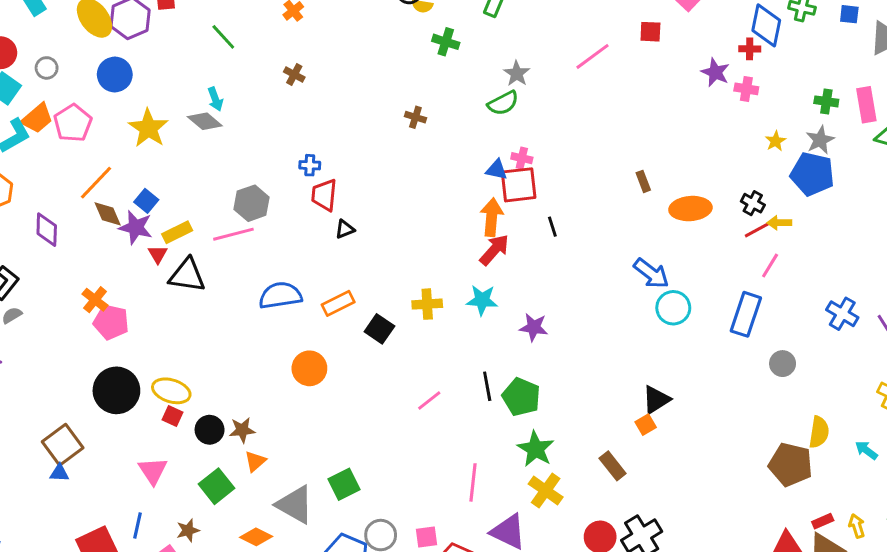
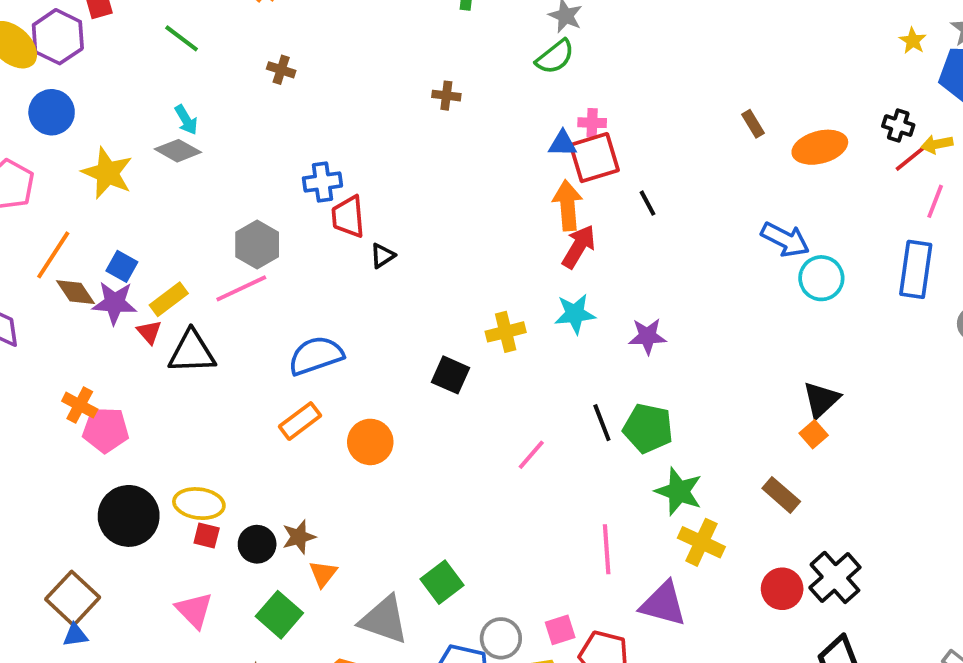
blue cross: (310, 165) -> (322, 182), size x1.4
orange rectangle: (338, 303) -> (300, 421), moved

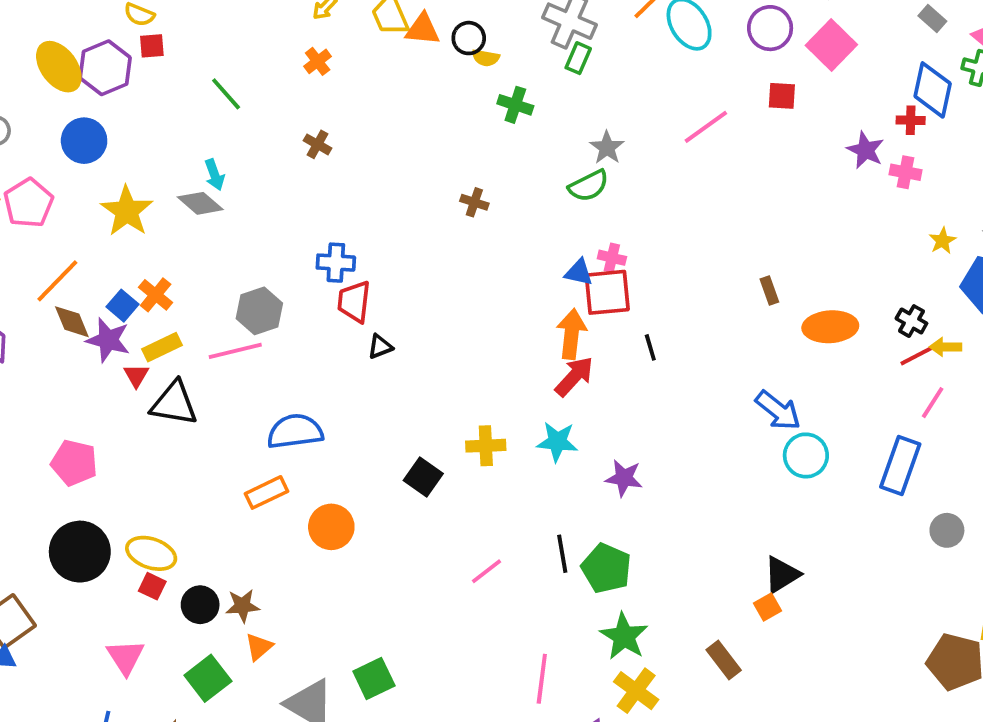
orange cross: (80, 405) -> (156, 295), moved

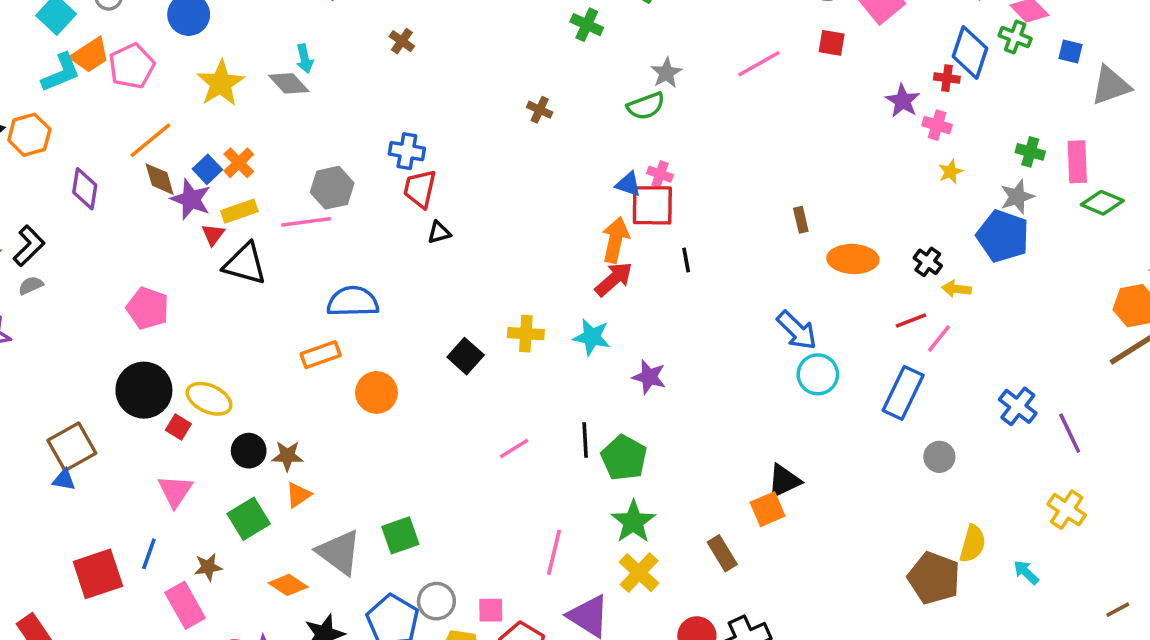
yellow star: (942, 241) -> (951, 172), moved
red line: (916, 356) -> (911, 320), moved
red square: (152, 586) -> (178, 427), moved
orange square: (767, 607) -> (768, 509), size x1.4

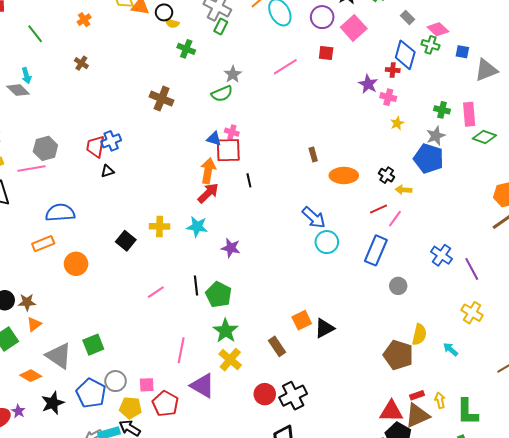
brown cross: (540, 110) -> (162, 99), size x1.6
blue cross: (407, 151) -> (111, 141), moved, turned -30
black triangle: (784, 481) -> (324, 328), moved

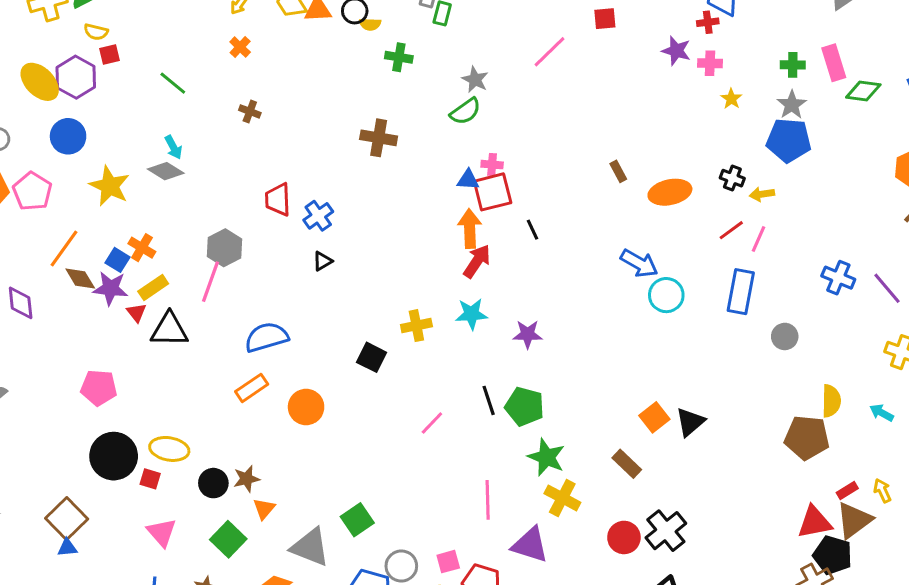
red trapezoid: (95, 147) -> (278, 200), moved
pink line: (31, 168) -> (211, 282), turned -48

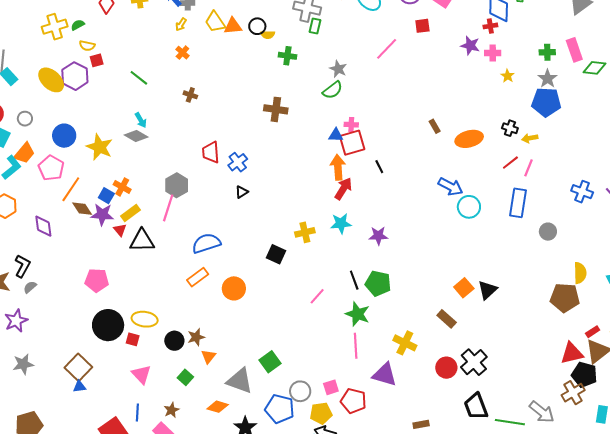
blue circle: (68, 136) -> (64, 136), moved
pink pentagon: (32, 191) -> (51, 168), moved
green star: (546, 457) -> (358, 314), moved
green square: (228, 539) -> (185, 377), size x0.7

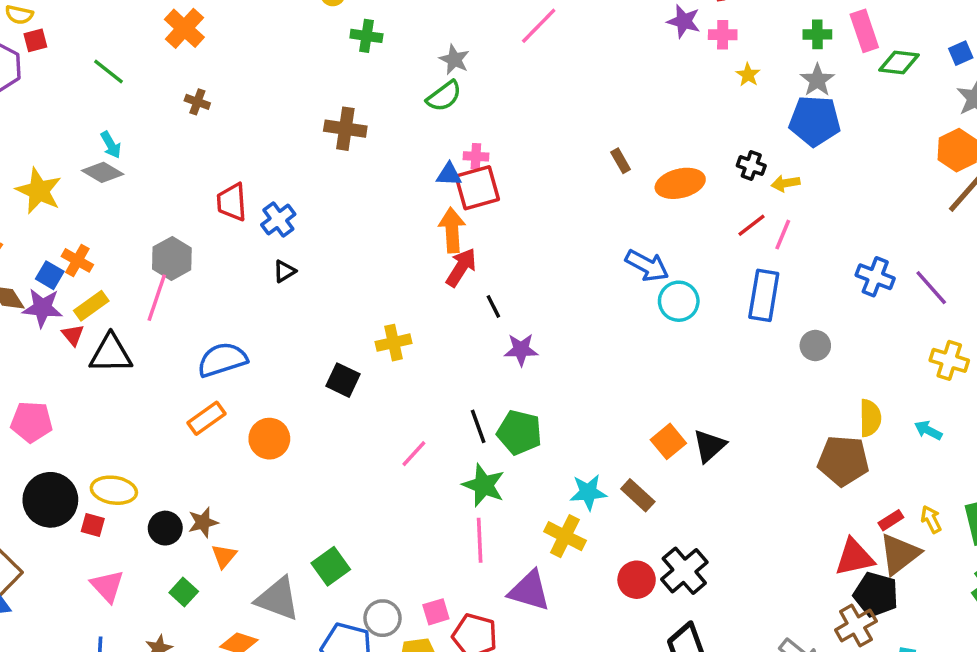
orange cross: (182, 53) -> (184, 28), size x1.6
black line: (379, 167) -> (493, 306), moved
cyan star: (341, 224) -> (588, 492), moved

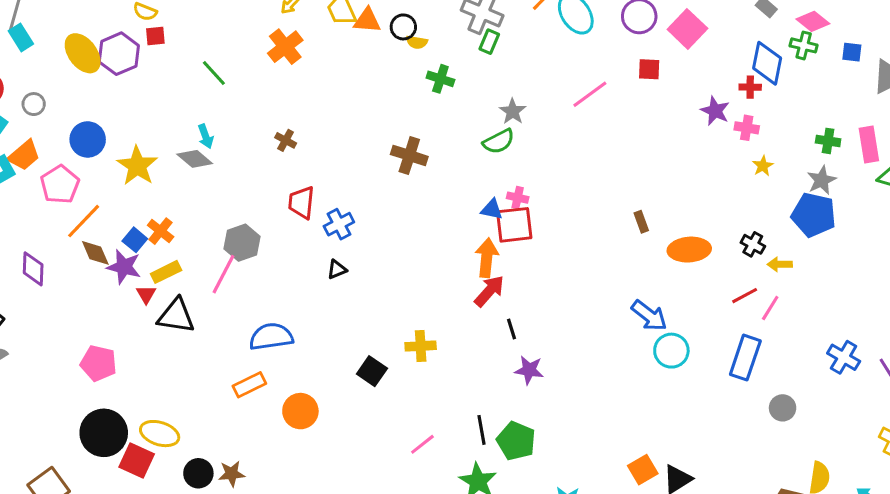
brown cross: (197, 102) -> (286, 140), moved
red square: (93, 525) -> (137, 460), size x1.6

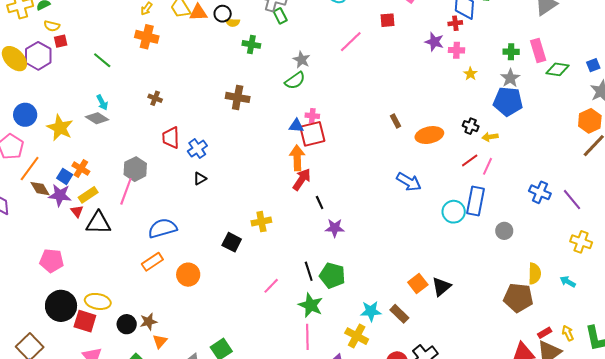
green rectangle: (489, 42) -> (280, 16), turned -42
orange cross: (285, 47) -> (147, 37), turned -30
cyan circle: (671, 351) -> (454, 212), moved

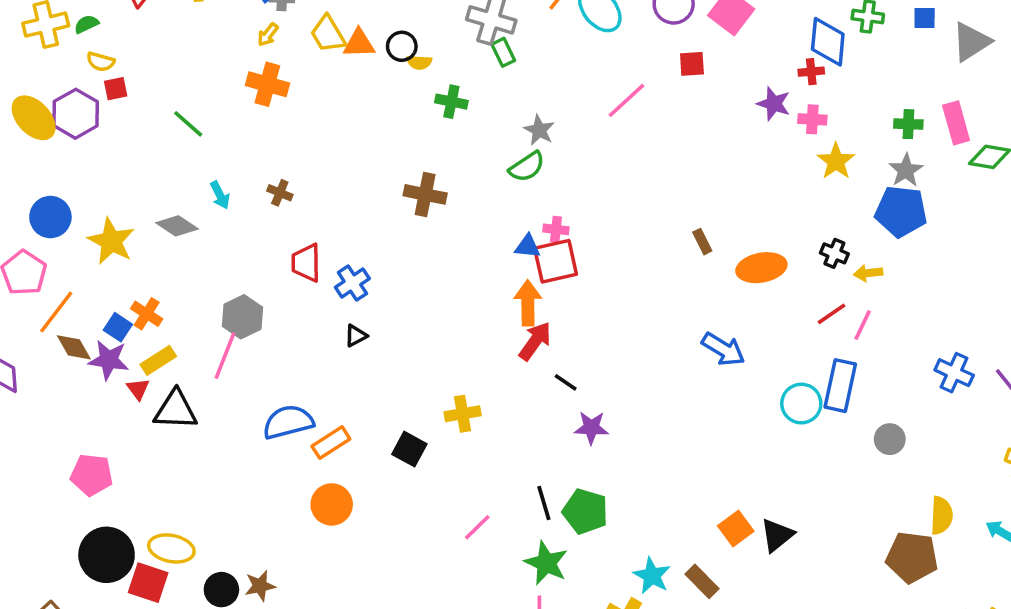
yellow star: (470, 74) -> (836, 161), size x1.5
cyan arrow: (102, 103) -> (220, 195), moved
black line: (320, 202) -> (566, 382), turned -32
orange rectangle: (152, 262) -> (331, 443), moved
cyan star: (371, 311) -> (652, 576), turned 30

